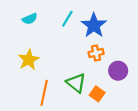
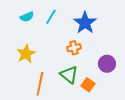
cyan line: (67, 19) -> (51, 17), moved
orange cross: (96, 53) -> (74, 48), moved

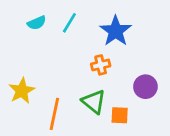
yellow star: (26, 54) -> (22, 91), moved
orange square: (88, 85) -> (120, 115), turned -32

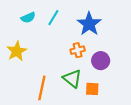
purple circle: (145, 87) -> (101, 61), moved
yellow star: (22, 91) -> (17, 51), moved

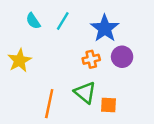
cyan semicircle: (28, 18) -> (33, 21), turned 80
purple circle: (101, 61) -> (122, 57), moved

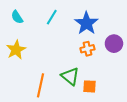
cyan semicircle: (33, 21) -> (17, 17), moved
purple circle: (122, 57) -> (114, 44), moved
orange cross: (91, 59) -> (87, 49), moved

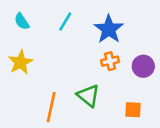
purple circle: (114, 44) -> (143, 66), moved
orange square: (89, 86) -> (133, 110), moved

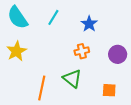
cyan semicircle: (22, 21) -> (18, 17), size x1.6
blue star: (109, 29) -> (89, 24), size x0.7
orange cross: (110, 61) -> (82, 51), moved

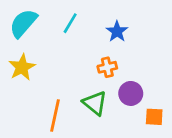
cyan semicircle: (18, 17) -> (23, 23), turned 75
purple circle: (118, 54) -> (131, 93), moved
orange square: (109, 90) -> (154, 117), moved

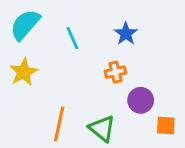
cyan line: (70, 23) -> (72, 38), moved, turned -55
green triangle: (95, 103) -> (102, 128), moved

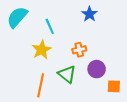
blue star: (126, 34) -> (89, 14), moved
yellow star: (24, 72) -> (42, 50), moved
green triangle: (102, 128) -> (67, 74), moved

